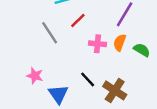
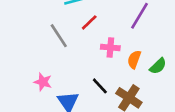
orange semicircle: (120, 43) -> (134, 59), moved
green semicircle: (142, 50) -> (158, 66), moved, turned 105

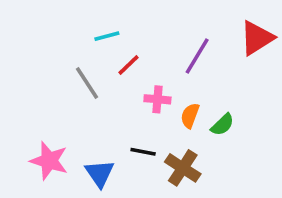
pink star: (43, 82) -> (49, 161), moved, size x1.5
black line: (100, 86) -> (143, 152), turned -36

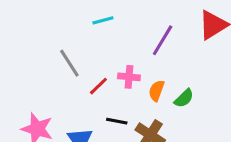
cyan line: (107, 36) -> (103, 20), moved
red line: (129, 65) -> (98, 86), moved

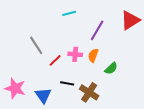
cyan line: (103, 20) -> (69, 13), moved
orange semicircle: (156, 91) -> (93, 55), moved

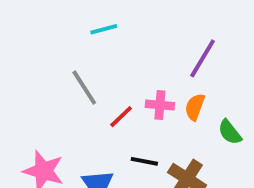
cyan line: (69, 13) -> (104, 29), moved
green semicircle: (111, 68) -> (230, 132), turned 96

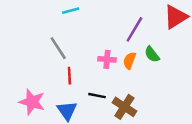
red line: (121, 117) -> (69, 76), moved, turned -49
green semicircle: (230, 132) -> (152, 54), moved

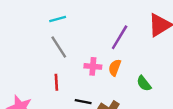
gray line: (58, 48) -> (59, 47), moved
green semicircle: (152, 54) -> (144, 83), moved

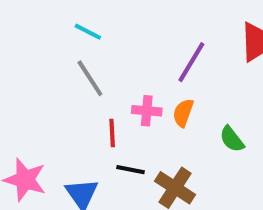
cyan line: (58, 19) -> (88, 32), turned 42
red line: (56, 82) -> (112, 133), moved

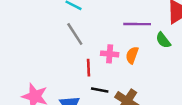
purple line: (191, 62) -> (137, 24), turned 60
green semicircle: (232, 139) -> (163, 40), moved

